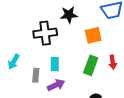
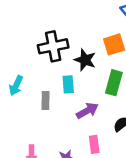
black star: (69, 15) -> (85, 60), moved, turned 30
purple arrow: (56, 85) -> (87, 111), moved

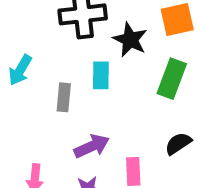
purple arrow: (87, 111) -> (92, 146), moved

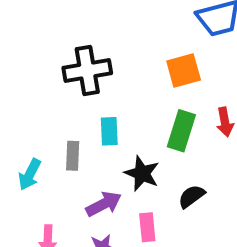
black star: (130, 40) -> (142, 173), moved
cyan arrow: (20, 70) -> (30, 174), moved

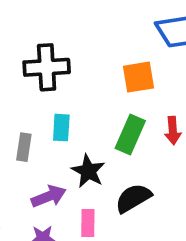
black semicircle: (192, 196) -> (133, 198), size x1.4

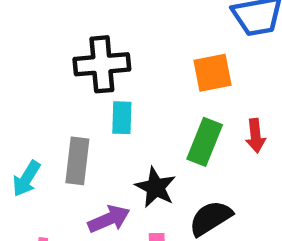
cyan rectangle: (61, 128) -> (122, 118), moved
gray rectangle: (24, 147) -> (77, 161), size x1.4

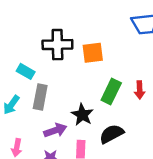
orange square: (213, 73) -> (93, 53), moved
cyan rectangle: (122, 118) -> (26, 71), moved, turned -66

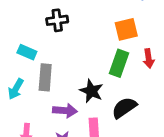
black cross: (57, 45) -> (57, 20), size x0.7
orange square: (93, 53) -> (126, 29), moved
purple arrow: (55, 130) -> (65, 111), turned 30

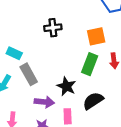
black cross: (57, 20) -> (53, 28), moved
gray rectangle: (45, 77) -> (29, 74), turned -35

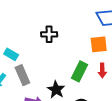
orange square: (96, 36) -> (99, 44), moved

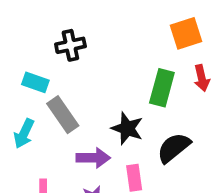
black cross: (49, 34) -> (70, 45), moved

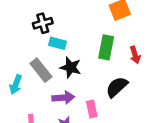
red arrow: (202, 78) -> (135, 55), moved
cyan rectangle: (35, 82) -> (58, 43), moved
black star: (127, 128) -> (71, 67), moved

